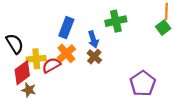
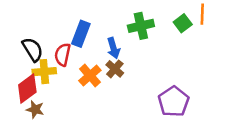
green square: (163, 28) -> (183, 23), moved
black semicircle: (15, 44) -> (33, 49), moved
orange cross: (66, 53) -> (90, 75), moved
red semicircle: (51, 65) -> (63, 55), moved, turned -48

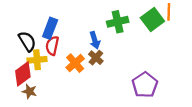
green square: (183, 23) -> (152, 20), size x1.5
blue rectangle: (81, 34) -> (50, 28), moved

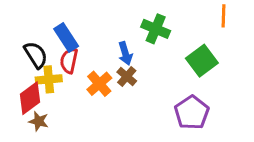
green square: (152, 20) -> (202, 61), moved
green cross: (118, 22) -> (156, 29), turned 36
blue rectangle: (50, 28) -> (66, 37), turned -54

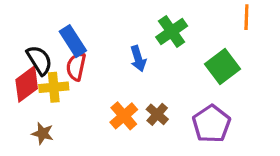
green cross: (156, 29) -> (172, 32), turned 32
brown cross: (127, 76) -> (157, 114), moved
orange cross: (99, 84) -> (124, 116), moved
red diamond: (30, 98) -> (27, 84), moved

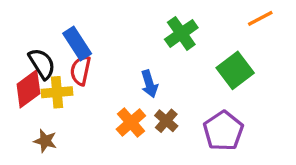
orange line: (246, 17) -> (260, 18), turned 60
blue arrow: (138, 59) -> (149, 84), moved

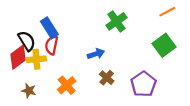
green square: (235, 70) -> (164, 45), moved
blue arrow: (149, 84) -> (96, 54), turned -91
orange cross: (131, 122) -> (67, 85), moved

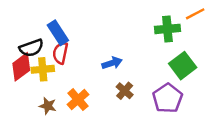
green cross: (116, 21) -> (167, 29), moved, turned 30
black semicircle: (27, 41) -> (31, 48), turned 102
green square: (164, 45) -> (183, 66), moved
brown star: (29, 91) -> (48, 106), moved

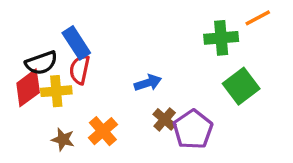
purple pentagon: (167, 98) -> (193, 129), moved

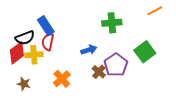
green cross: (221, 38) -> (112, 23), moved
purple pentagon: (193, 129) -> (116, 65), moved
brown star: (63, 139) -> (24, 84), moved

